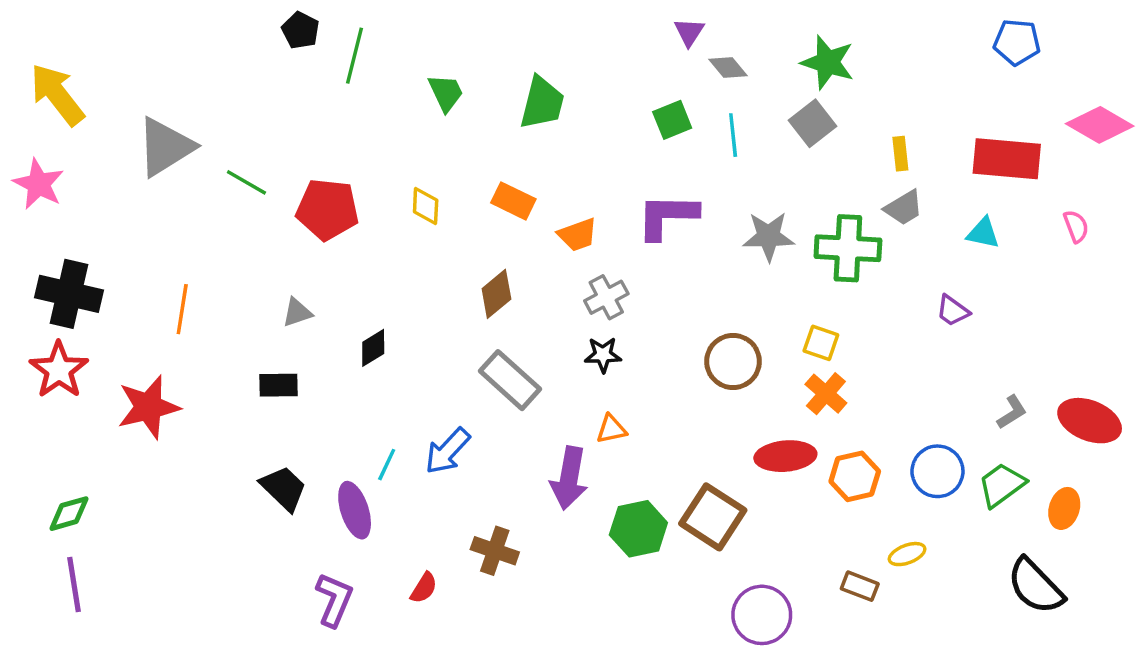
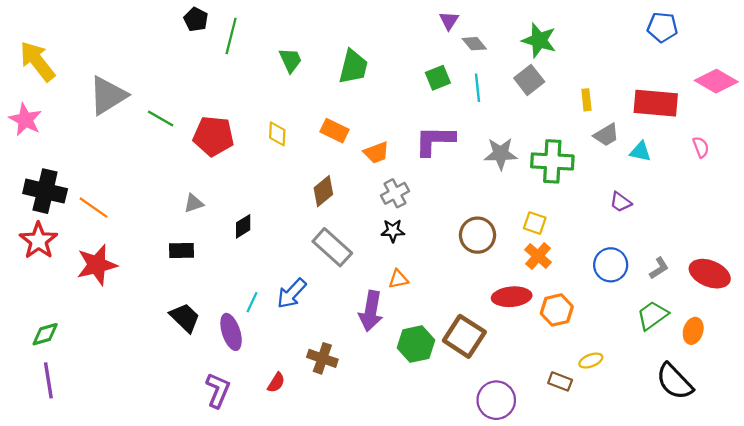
gray trapezoid: (904, 208) -> (606, 135), moved
orange line: (182, 309) -> (94, 208), moved, turned -64
blue circle: (937, 471) -> (611, 265), moved

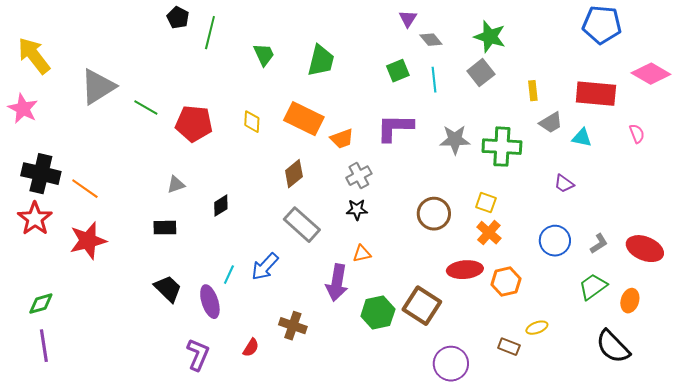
blue pentagon: (662, 27) -> (602, 25), size x1.4
orange rectangle: (334, 131) -> (304, 119), size x1.5

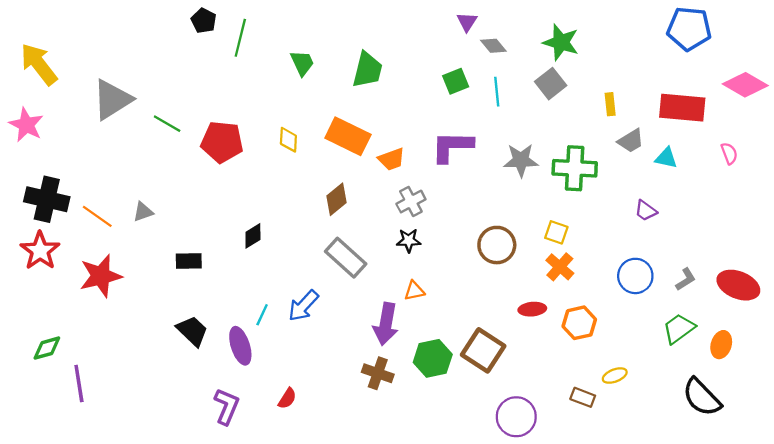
gray triangle: (176, 185) -> (143, 212), moved
red ellipse: (465, 270) -> (532, 309), size x0.7
brown cross: (293, 326) -> (378, 373), moved
purple line: (44, 346) -> (79, 384), moved

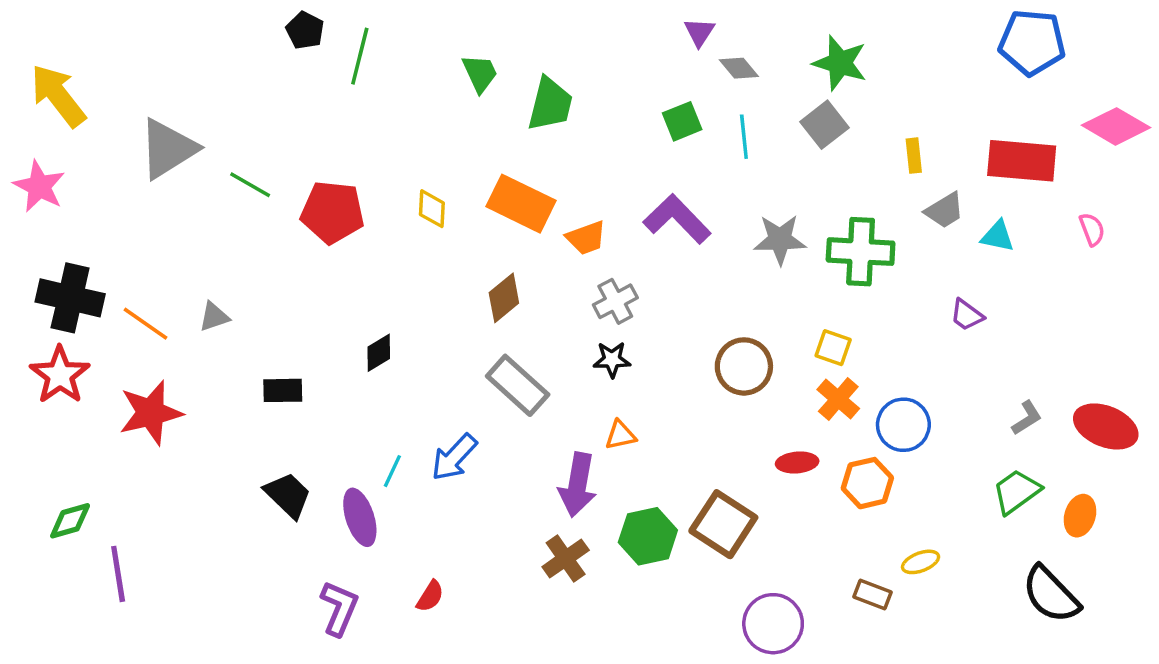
green trapezoid: (302, 63) -> (480, 73), moved
purple L-shape: (452, 147) -> (677, 219), turned 45
blue circle: (635, 276) -> (903, 425), moved
brown cross: (378, 373) -> (566, 558), turned 36

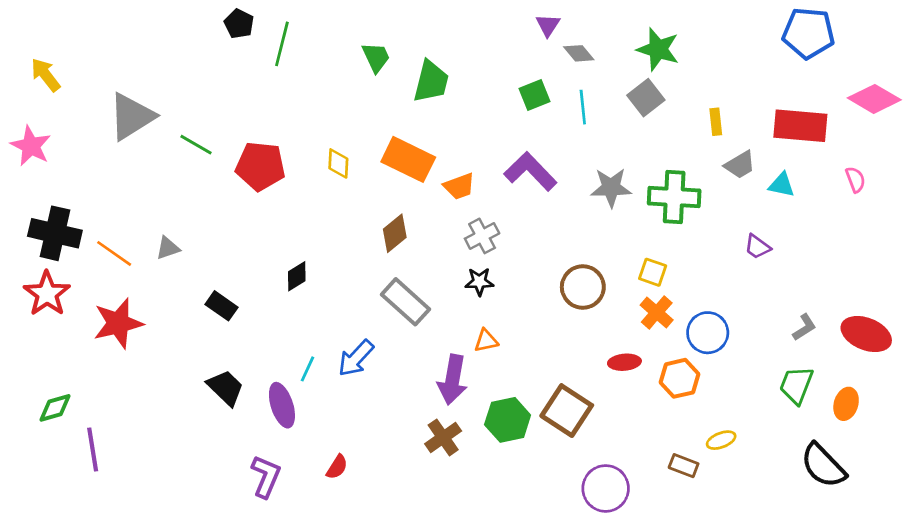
yellow arrow: (58, 96) -> (46, 75), size x0.7
black rectangle: (283, 390) -> (222, 306), turned 36
green trapezoid: (1017, 492) -> (796, 385), turned -33

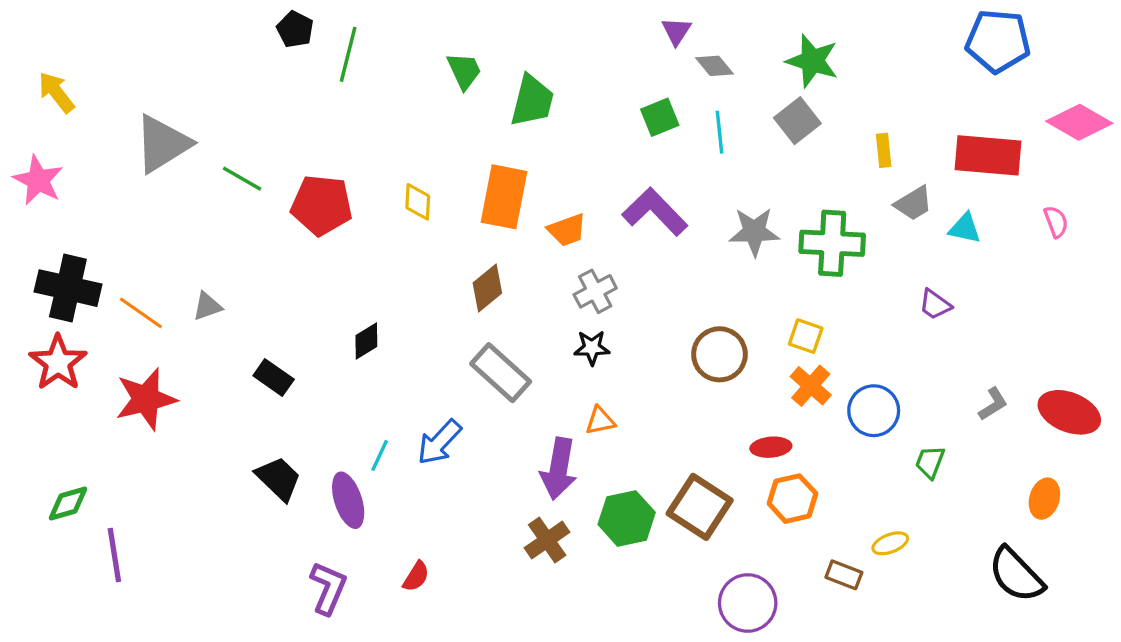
orange rectangle: (408, 159) -> (504, 197), turned 75
orange hexagon: (680, 378) -> (792, 499), moved
green trapezoid: (796, 385) -> (930, 462), moved, size x0.7

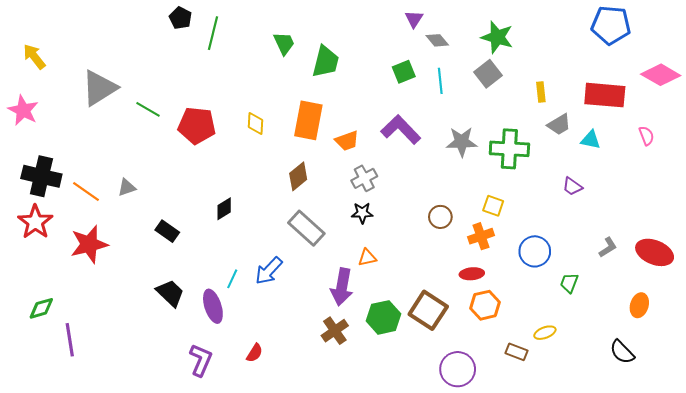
brown circle: (719, 354) -> (440, 217), size x0.7
orange cross: (811, 386) -> (481, 236), moved, turned 30
black semicircle: (1016, 575) -> (622, 352), size x0.7

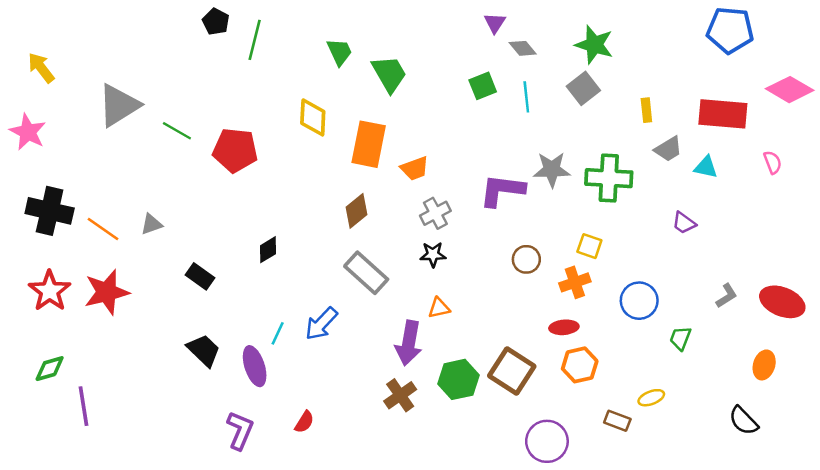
green trapezoid: (326, 62) -> (389, 74), turned -44
yellow diamond: (256, 124) -> (313, 117), moved, size x1.4
purple L-shape: (401, 130) -> (502, 190), moved, turned -39
red star: (35, 222) -> (50, 291), moved

